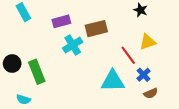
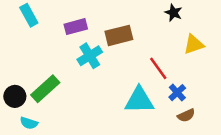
yellow triangle: (148, 42) -> (194, 44), moved
black circle: (12, 63) -> (15, 96), moved
green rectangle: (37, 72) -> (45, 89), turned 70

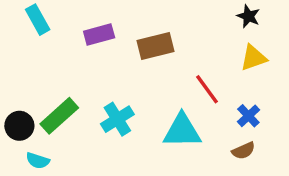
black star: (173, 13) -> (248, 16), moved
cyan cross: (90, 56) -> (117, 119), moved
blue cross: (177, 93) -> (248, 116), moved

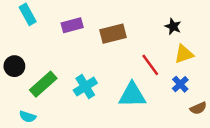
black star: (248, 16) -> (173, 26), moved
yellow triangle: (253, 58) -> (184, 54), moved
black circle: (19, 126) -> (14, 66), moved
brown semicircle: (243, 151) -> (198, 108), moved

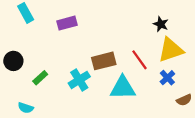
brown rectangle: (113, 34) -> (104, 61), moved
yellow triangle: (184, 54) -> (171, 50), size x1.4
green rectangle: (43, 84) -> (40, 78), size x0.6

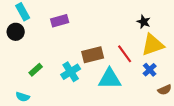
black circle: (13, 61) -> (16, 32), moved

